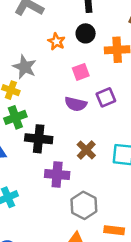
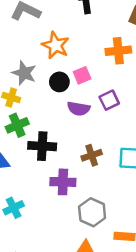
black circle: (86, 33) -> (59, 82), moved
orange star: (56, 42) -> (56, 45), size x1.5
brown cross: (86, 150) -> (92, 155), turned 30

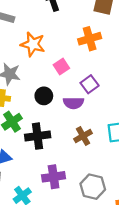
black circle: (59, 82) -> (44, 96), moved
purple semicircle: (79, 109) -> (74, 103), moved
purple cross: (63, 182) -> (54, 177), moved

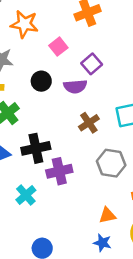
black cross: (38, 136) -> (36, 148), moved
gray hexagon: (93, 187) -> (111, 163), moved

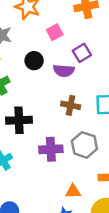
brown cross: (89, 123) -> (71, 105), turned 36
purple cross: (59, 171) -> (51, 149), moved

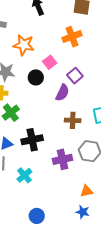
black circle: (34, 61) -> (36, 77), moved
purple semicircle: (64, 71) -> (62, 93), turned -60

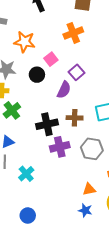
black cross: (32, 140) -> (47, 124), moved
purple cross: (62, 159) -> (60, 147), moved
blue circle: (37, 216) -> (28, 216), moved

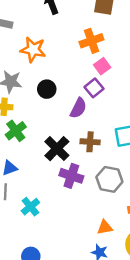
pink square: (51, 59) -> (102, 66), moved
black cross: (47, 124) -> (57, 149), turned -35
purple cross: (60, 147) -> (71, 176), turned 30

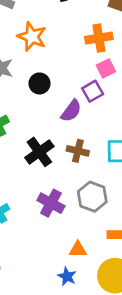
purple cross: (71, 176) -> (51, 203), moved

